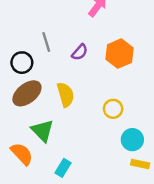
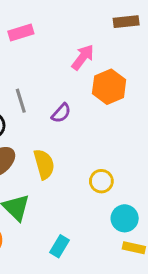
orange hexagon: (120, 54) -> (109, 87), moved
cyan rectangle: (63, 168) -> (60, 246), moved

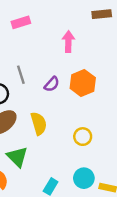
pink arrow: (83, 57) -> (68, 41), turned -36
orange hexagon: (109, 87) -> (83, 83), moved
cyan circle: (125, 218) -> (84, 178), moved

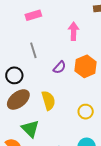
gray line: (21, 75) -> (33, 50), moved

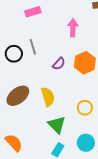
black circle: (14, 75) -> (14, 54), moved
green triangle: (30, 129) -> (57, 125), moved

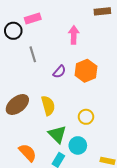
black circle: (14, 54) -> (13, 31), moved
orange semicircle: (14, 143) -> (28, 153), moved
cyan circle: (86, 143) -> (78, 145), moved

